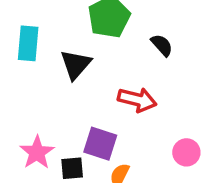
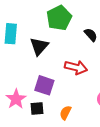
purple square: (100, 144) -> (44, 85), moved

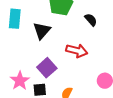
purple square: (44, 85) -> (47, 68), turned 30

